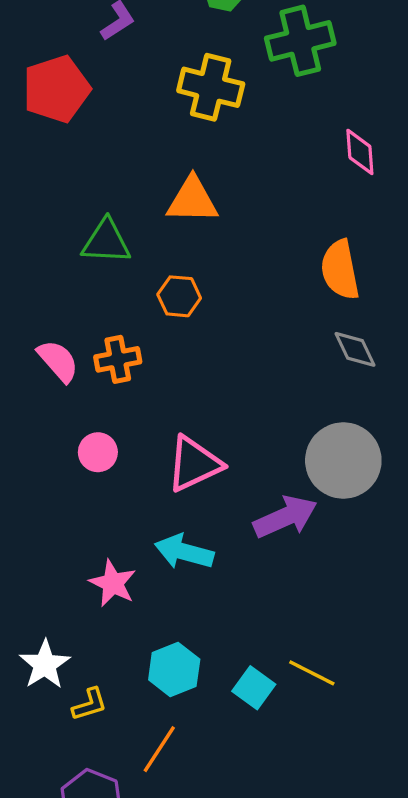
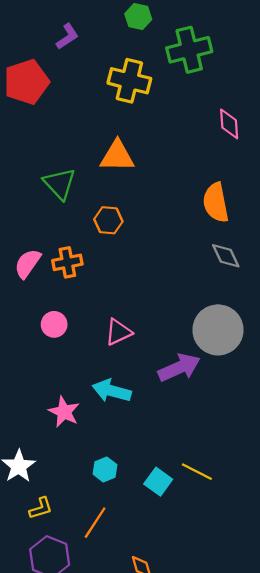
green triangle: (106, 242) -> (60, 184), turned 44
pink semicircle: (58, 361) -> (28, 263), turned -104
pink triangle: (194, 464) -> (118, 332), size x0.7
cyan hexagon: (174, 670) -> (105, 469), size x0.7
yellow L-shape: (90, 704) -> (41, 508), moved

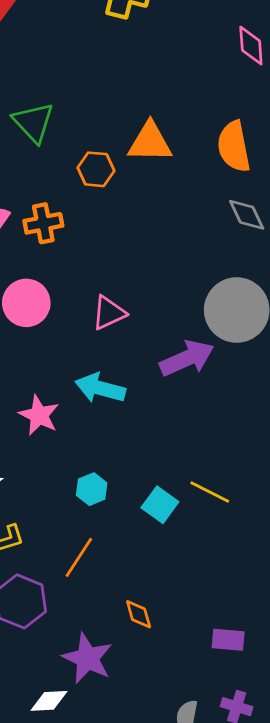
orange triangle: (117, 156) -> (150, 142), moved
pink circle: (54, 324) -> (26, 303), size x1.4

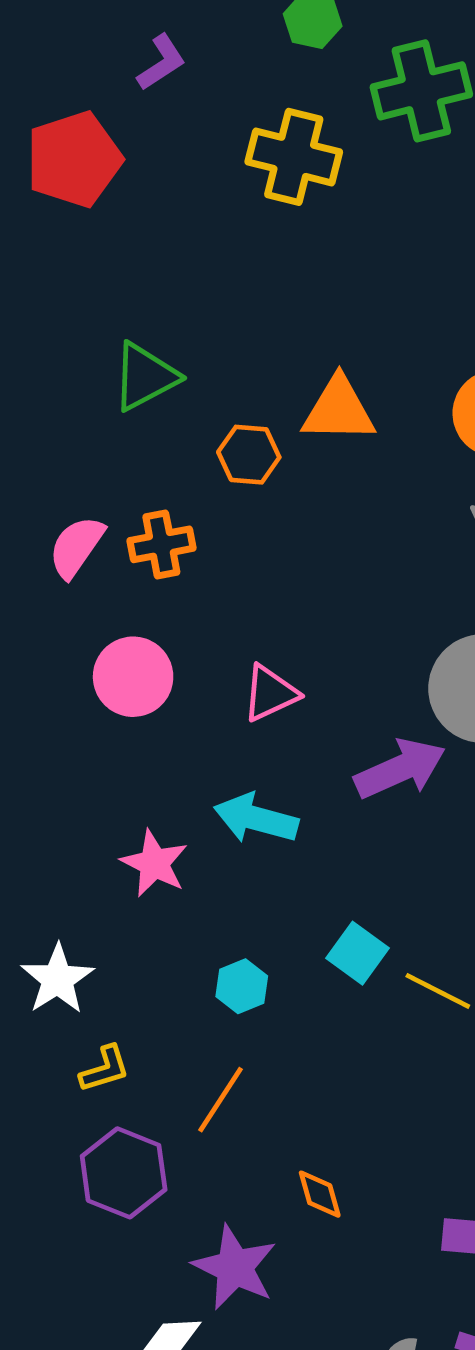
green triangle: (33, 122) -> (145, 377), turned 45
cyan square: (160, 505) -> (358, 953), moved

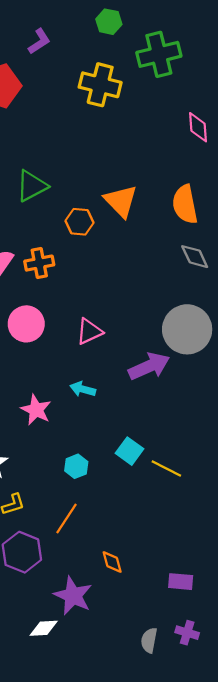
orange triangle: (339, 410) -> (121, 201), turned 45
cyan arrow: (256, 818) -> (83, 389), size x0.7

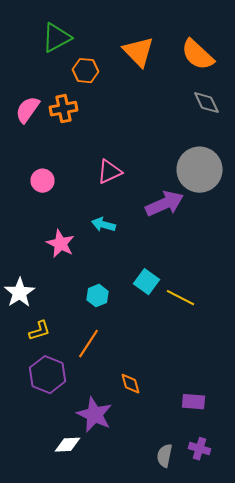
orange semicircle: (185, 204) -> (198, 55), turned -36
orange hexagon: (79, 222) -> (86, 71), moved
pink circle: (26, 324) -> (42, 181), moved, size x0.7

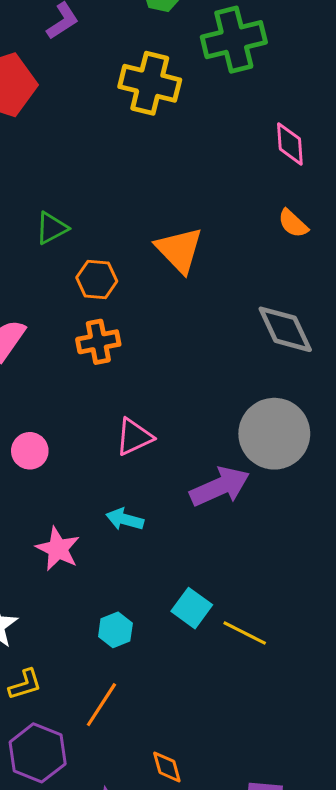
green triangle: (56, 38) -> (52, 228), size x0.7
orange semicircle: (198, 55) -> (293, 223), moved, size x0.6
gray diamond: (206, 103) -> (285, 329), size x1.4
orange cross: (64, 109) -> (98, 342), moved

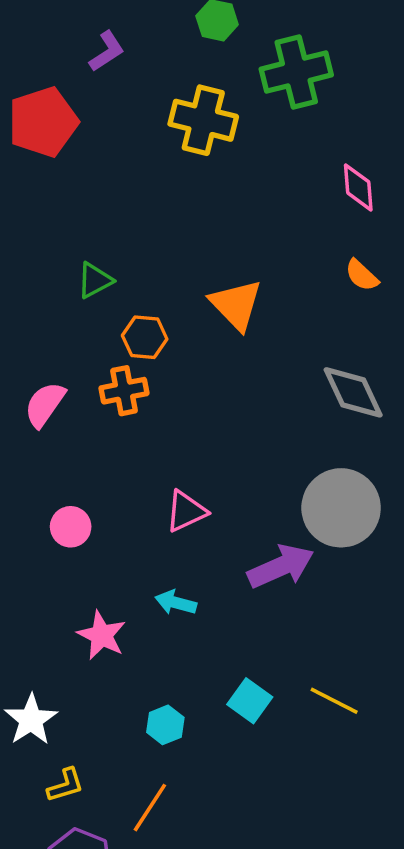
orange cross: (98, 342) -> (124, 391), moved
yellow line: (245, 633) -> (334, 701), moved

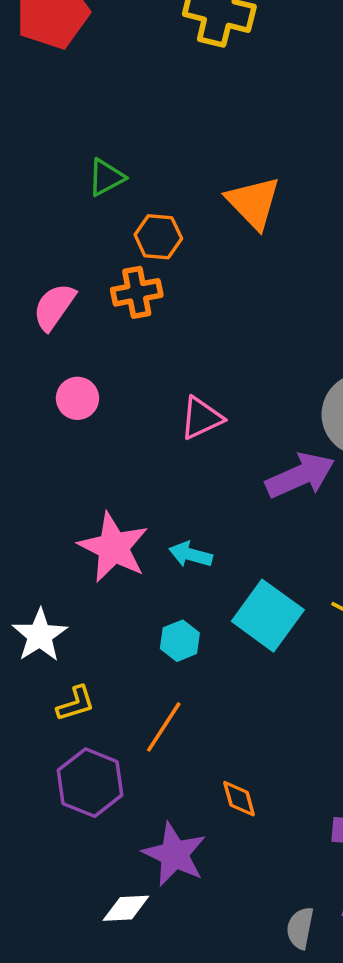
pink circle: (71, 527) -> (77, 398), moved
cyan arrow: (176, 603) -> (191, 555), moved
pink star: (102, 635) -> (113, 547), size x1.4
cyan square: (250, 701) -> (268, 616), size x1.5

